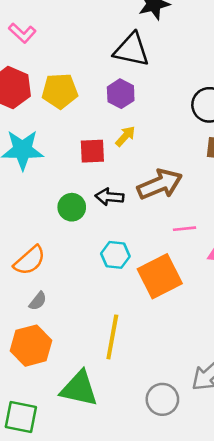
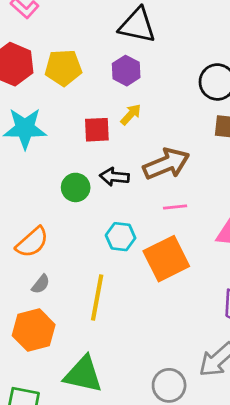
pink line: (184, 229) -> (175, 207), moved
yellow line: (112, 337) -> (97, 297), moved

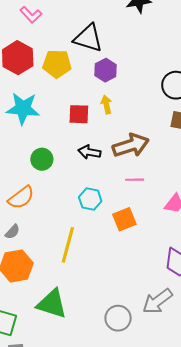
black triangle: (137, 25) -> (88, 38), moved
yellow arrow: (131, 114) -> (106, 105), turned -60
green circle: (76, 187) -> (42, 159), moved
orange square: (166, 259) -> (124, 219), size x0.7
gray semicircle: (41, 284) -> (12, 232), moved

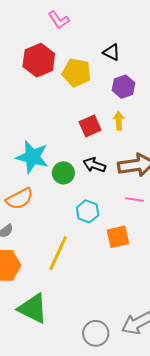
black triangle: (88, 38) -> (112, 52), size x0.6
cyan star: (23, 108) -> (32, 157), moved
red square: (79, 114) -> (90, 126), turned -35
green circle: (42, 159) -> (63, 173), moved

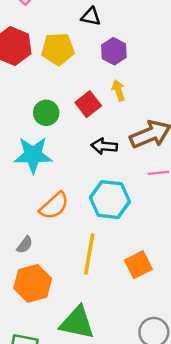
green circle: (63, 173) -> (46, 113), moved
orange semicircle: (20, 199) -> (54, 206), moved
cyan hexagon: (88, 211) -> (110, 200), size x1.5
orange square: (118, 237) -> (138, 265), moved

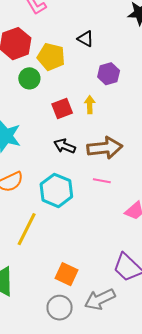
purple hexagon: (114, 51) -> (109, 74), moved
green circle: (46, 113) -> (29, 78), moved
orange square: (138, 265) -> (67, 274), moved, turned 35

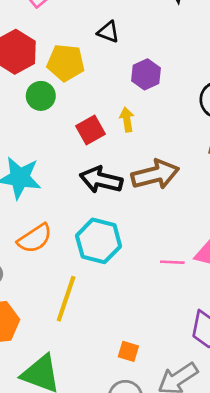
black arrow: (65, 146) -> (101, 180), size x1.4
pink line: (102, 181) -> (172, 262), moved
orange square: (67, 274) -> (128, 351), size x0.7

